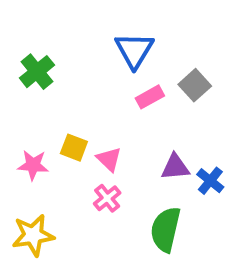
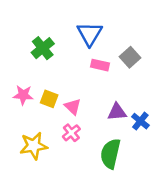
green cross: (37, 72) -> (43, 48), moved
pink rectangle: (150, 97) -> (100, 65), turned 42
pink star: (33, 165) -> (23, 95), moved
yellow star: (33, 235) -> (34, 146), moved

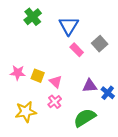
green cross: (43, 48) -> (33, 17), moved
pink rectangle: (100, 65) -> (77, 50), turned 32
green semicircle: (110, 154) -> (85, 118), turned 45

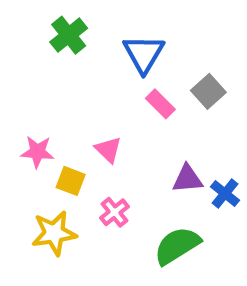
yellow square: (38, 76) -> (71, 181), moved
pink triangle: (56, 82) -> (108, 150), moved

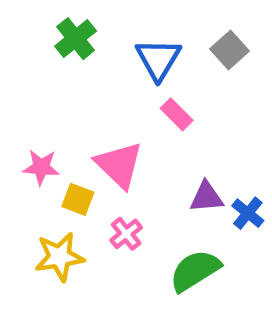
gray square: (208, 91) -> (229, 50), moved
pink triangle: (108, 150) -> (119, 165), size x1.6

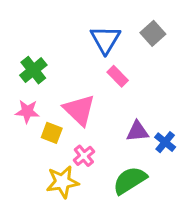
green cross: (76, 39) -> (33, 70), moved
yellow star: (59, 257) -> (62, 182), moved

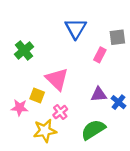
gray square: (153, 33) -> (117, 37), moved, turned 35
pink rectangle: (118, 76) -> (100, 55), moved, turned 72
pink star: (27, 111) -> (20, 108), moved

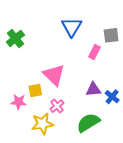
green cross: (24, 50) -> (15, 38), moved
yellow square: (37, 96) -> (35, 90), turned -32

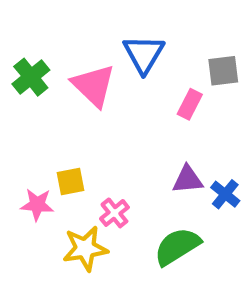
pink triangle: (54, 75) -> (94, 85), moved

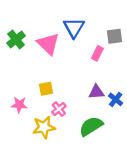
yellow square: (71, 182) -> (46, 89), moved

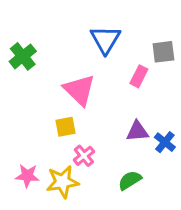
pink triangle: (48, 44) -> (79, 90), moved
pink star: (19, 105) -> (27, 176), moved
green semicircle: (91, 126) -> (130, 180), size x0.7

